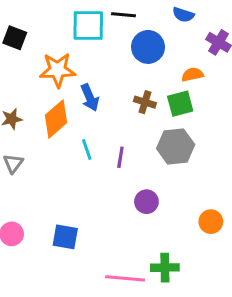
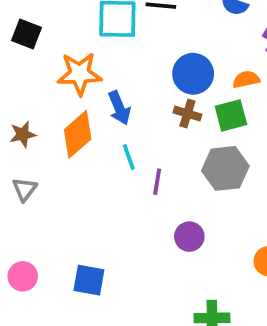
blue circle: (148, 47) -> (193, 74), moved
cyan line: (87, 150) -> (129, 157), moved

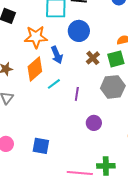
blue circle: (193, 74) -> (79, 31), moved
brown cross: (187, 114) -> (93, 58), turned 32
cyan line: (129, 157) -> (54, 84), moved, turned 72

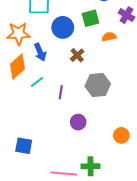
green square: (116, 59) -> (91, 18), moved

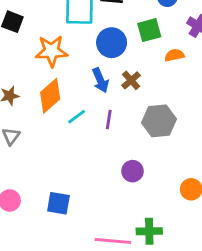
blue arrow: (40, 52) -> (100, 80), moved
purple line: (61, 92) -> (109, 119), moved

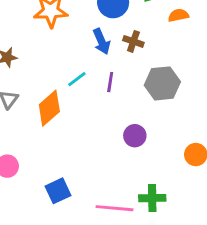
brown cross: (131, 80) -> (133, 41), turned -30
orange diamond: (50, 96) -> (49, 108), moved
blue square: (58, 203) -> (58, 191), moved, turned -35

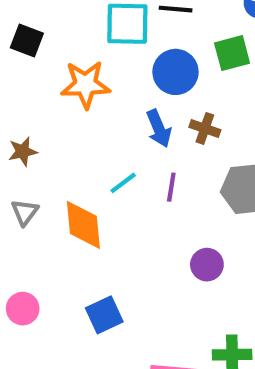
orange diamond: (49, 108) -> (83, 225), turned -54
blue square: (58, 191) -> (104, 315), moved

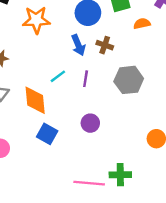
purple circle: (207, 265) -> (90, 123), moved
blue square: (104, 315) -> (47, 134), moved, turned -36

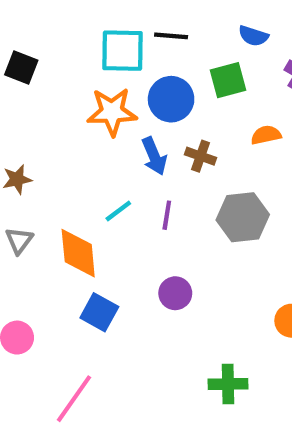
orange star: (36, 20) -> (112, 112), moved
orange semicircle: (142, 24) -> (266, 135), moved
pink line: (89, 183) -> (74, 399), moved, turned -60

